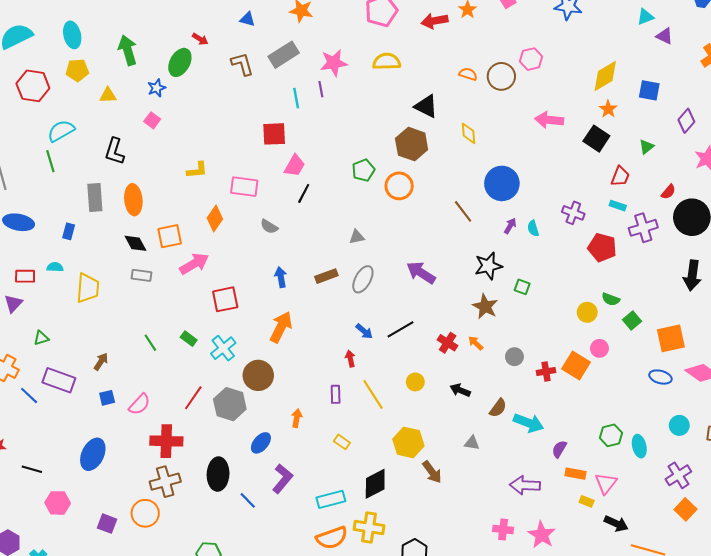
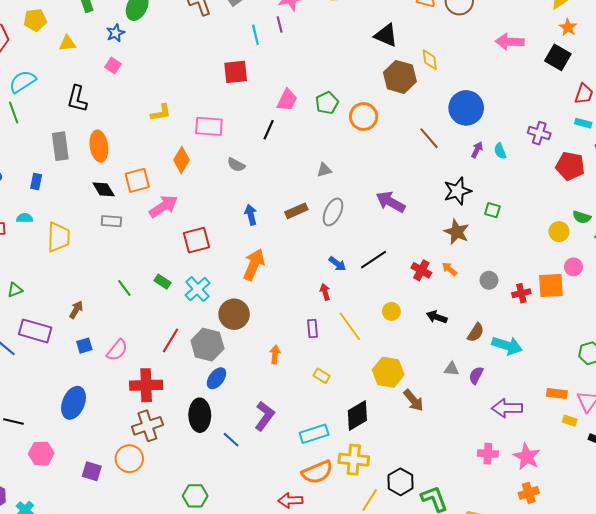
brown hexagon: (412, 144) -> (400, 77), moved
pink trapezoid: (295, 166) -> (287, 100), moved
orange square: (576, 366) -> (551, 285), turned -32
blue ellipse: (261, 443) -> (216, 378), moved
purple semicircle: (559, 449) -> (476, 375), moved

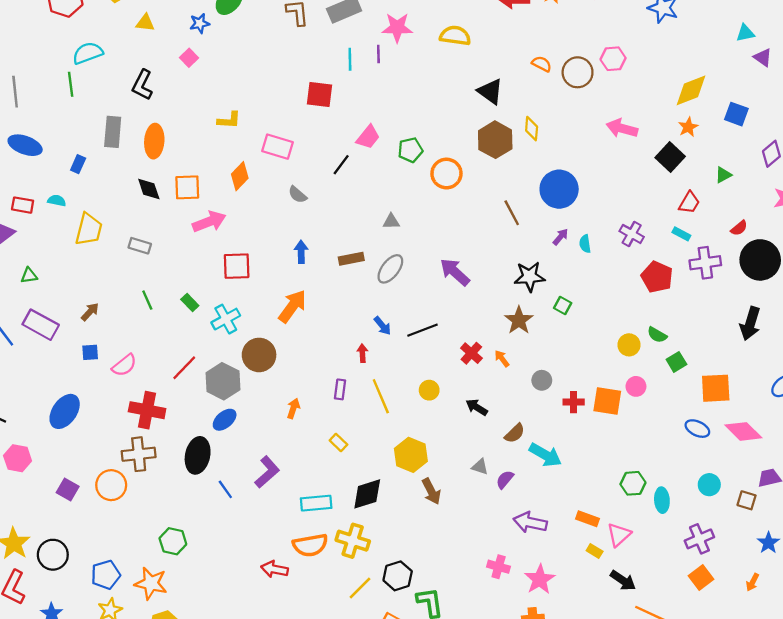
gray rectangle: (111, 221) -> (140, 246), moved

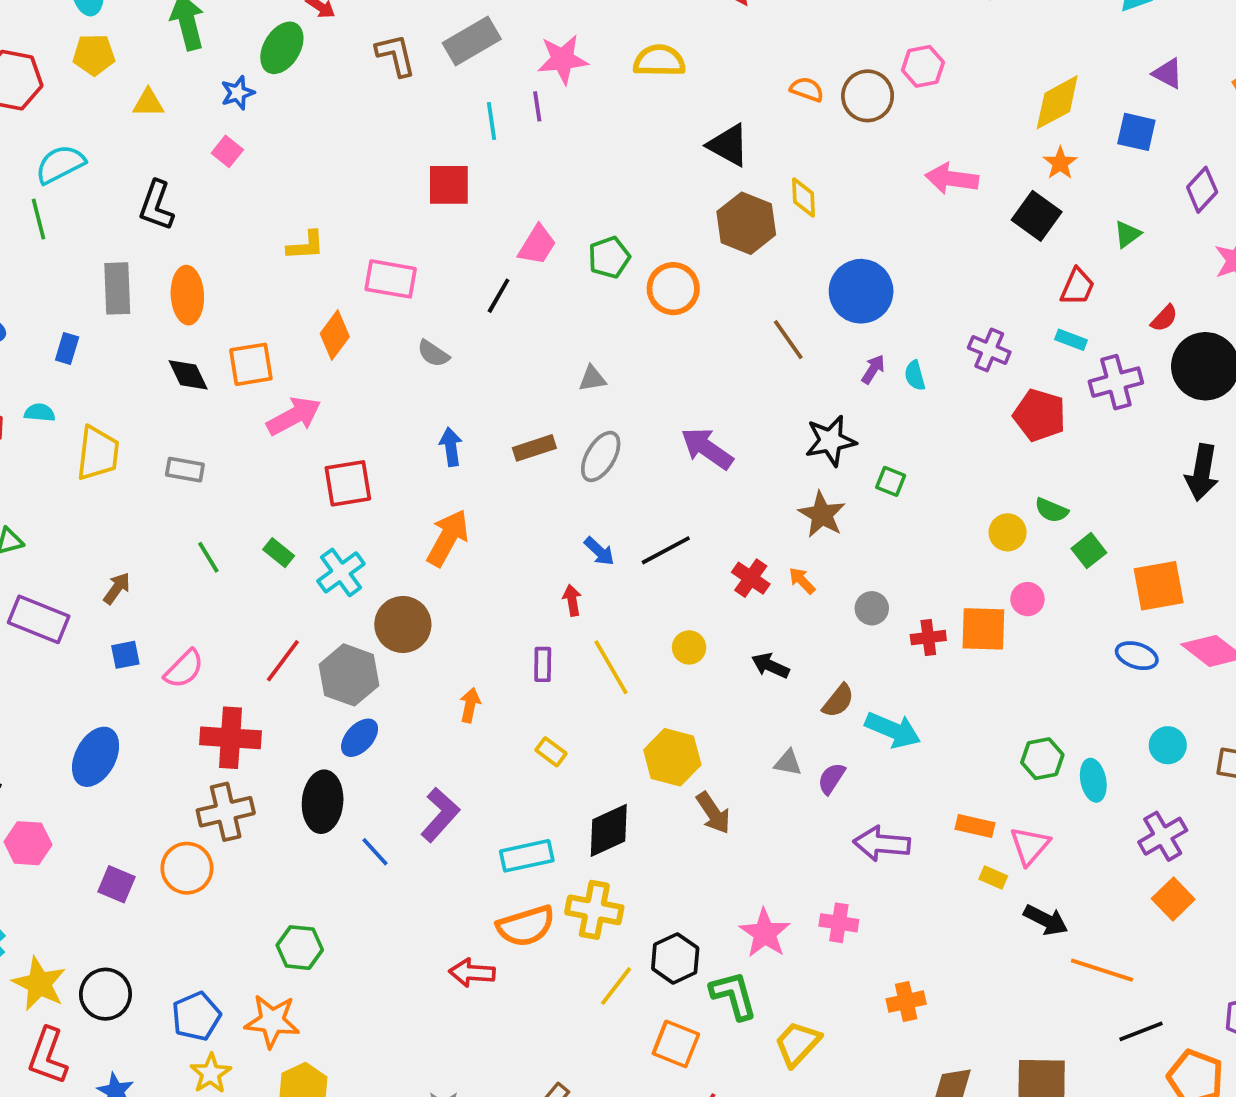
purple triangle: (763, 57) -> (1168, 74), moved
pink star: (540, 579) -> (765, 933), moved

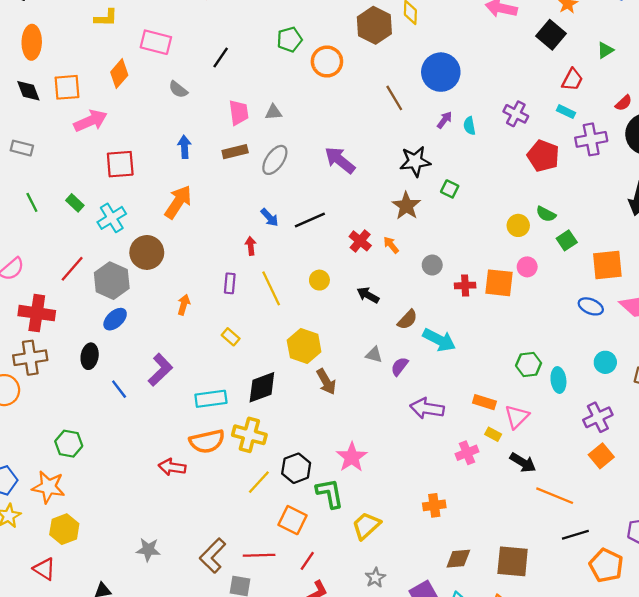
pink trapezoid: (537, 245) -> (239, 112), moved, turned -44
black ellipse: (323, 802) -> (90, 356), size x0.7
pink cross: (839, 923) -> (467, 453), moved, turned -35

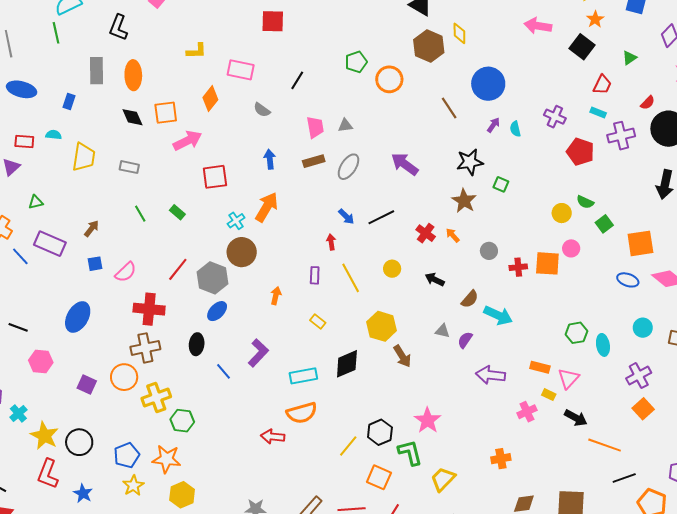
cyan cross: (112, 218) -> (236, 221), moved, size x0.7
yellow cross: (249, 435) -> (156, 398), moved, turned -32

